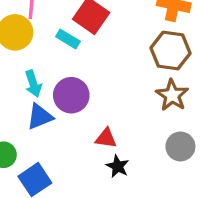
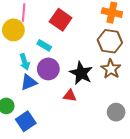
cyan rectangle: (68, 39) -> (44, 45), moved
gray circle: (180, 146) -> (116, 112), moved
black star: (118, 166) -> (81, 73), moved, size x1.6

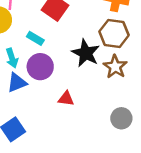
black star: (81, 73) -> (86, 53), moved

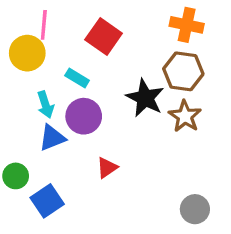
red triangle: (66, 99) -> (107, 168), moved, turned -42
gray circle: (121, 118) -> (195, 209), moved

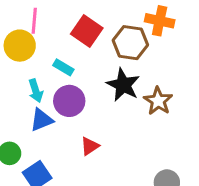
brown hexagon: (183, 71) -> (130, 43), moved

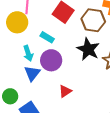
blue triangle: (42, 120) -> (32, 73), turned -30

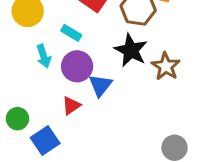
blue triangle: (32, 73) -> (100, 85), moved
red triangle: (65, 91) -> (71, 106), moved

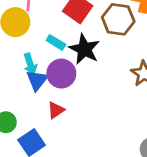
black star: (131, 50) -> (84, 49), moved
blue triangle: (100, 85) -> (37, 80), moved

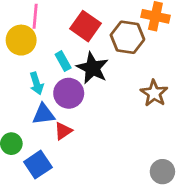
cyan rectangle: (56, 42) -> (63, 61), turned 30
blue triangle: (37, 80) -> (44, 114), moved, turned 45

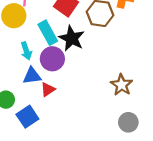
cyan rectangle: (63, 61) -> (48, 33), size x1.5
brown star: (154, 93) -> (122, 85), moved

